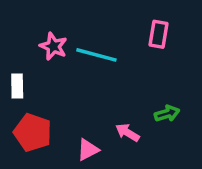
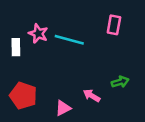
white rectangle: (17, 86) -> (16, 47), moved

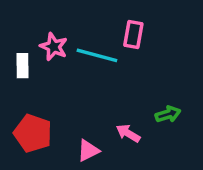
pink rectangle: (114, 25) -> (133, 35), moved

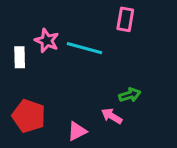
pink rectangle: (133, 35) -> (125, 19), moved
green arrow: (168, 114) -> (130, 95), moved

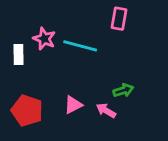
pink triangle: (77, 131) -> (73, 105), moved

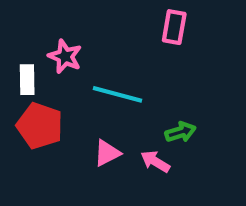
cyan line: (80, 46) -> (117, 94), moved
red pentagon: (27, 111) -> (40, 126), moved

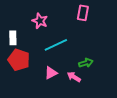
pink star: (65, 57) -> (40, 21), moved
cyan line: (117, 94) -> (56, 45), turned -40

